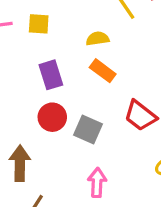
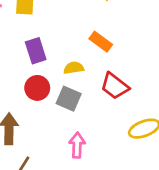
yellow semicircle: (98, 39) -> (74, 68), moved
orange rectangle: (103, 71) -> (101, 42), moved

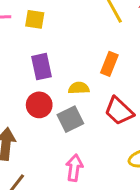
orange rectangle: (101, 42) -> (109, 64), turned 70
gray square: (69, 99) -> (70, 119), turned 35

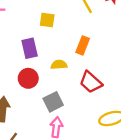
yellow square: (35, 19) -> (47, 20), moved
gray square: (70, 119) -> (53, 102), moved

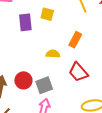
purple rectangle: (30, 48) -> (25, 22), moved
red circle: (28, 78) -> (23, 80), moved

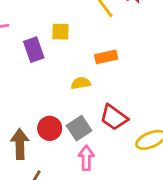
orange rectangle: (75, 40) -> (106, 57), turned 63
red trapezoid: (78, 72) -> (114, 117), moved

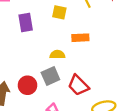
yellow square: (60, 32) -> (59, 12), moved
gray square: (79, 128) -> (50, 76), moved

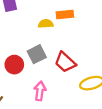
yellow semicircle: (57, 55) -> (46, 24), moved

